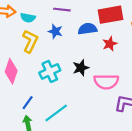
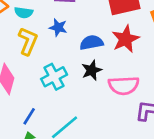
blue semicircle: (88, 29) -> (91, 43), moved
red star: (110, 44) -> (125, 39), size x1.5

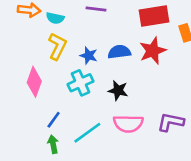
blue star: (58, 27) -> (89, 56), moved
black star: (92, 70) -> (118, 90), moved, turned 30
pink semicircle: (124, 85) -> (128, 124), moved

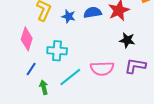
cyan cross: (81, 83) -> (57, 51), moved, turned 30
black star: (118, 90) -> (127, 40), moved
blue line: (54, 120) -> (31, 69), moved

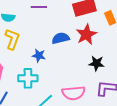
blue star: (69, 16) -> (39, 55), moved

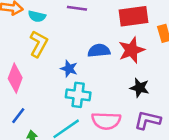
cyan cross: (28, 78) -> (78, 95), moved

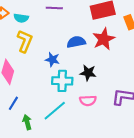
black star: (140, 88) -> (88, 73), moved
pink semicircle: (106, 121) -> (88, 101), size x0.7

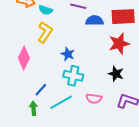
blue semicircle: (76, 42) -> (94, 21), moved
black star: (88, 73) -> (116, 74), moved
blue line: (13, 103) -> (41, 90), moved

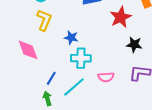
pink diamond: (24, 58) -> (28, 50), turned -35
black star: (116, 74) -> (134, 45), moved

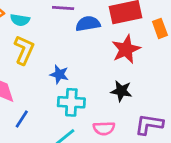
black star: (134, 45) -> (121, 91), moved
blue line: (51, 78) -> (22, 119), moved

